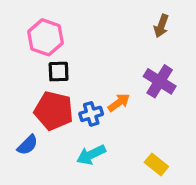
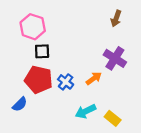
orange arrow: (119, 103) -> (94, 78), moved
blue cross: (91, 114) -> (66, 82), turned -35
cyan arrow: (91, 155) -> (86, 111), moved

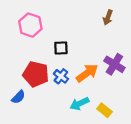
black square: (42, 51) -> (61, 48), moved
purple cross: (115, 58) -> (114, 64), moved
orange arrow: (94, 78) -> (87, 73), size x1.5

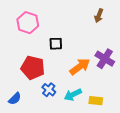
blue cross: (61, 76) -> (49, 90), moved
blue semicircle: (18, 97) -> (15, 99), moved
yellow rectangle: (105, 110) -> (96, 101), turned -32

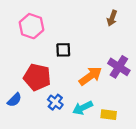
blue semicircle: (15, 99) -> (14, 100), moved

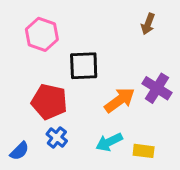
black square: (63, 50) -> (84, 66), size x1.5
blue semicircle: (14, 100) -> (19, 151), moved
blue cross: (55, 102) -> (57, 138), moved

